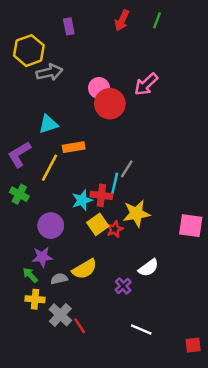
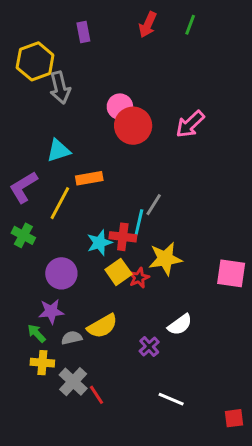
gray arrow: (49, 72) -> (60, 88), turned 90
pink arrow: (146, 84) -> (190, 124), moved

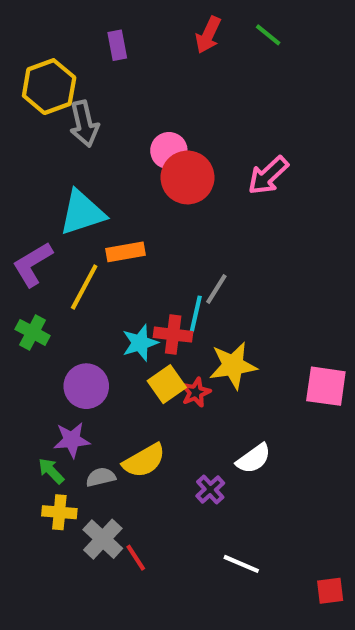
green line: (190, 25) -> (268, 35), turned -72
cyan triangle: (58, 151) -> (82, 213), size x1.4

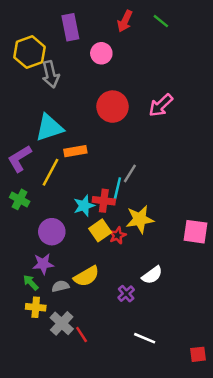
purple rectangle: (117, 45) -> (70, 27), size x1.5
pink circle: (169, 151) -> (101, 53), moved

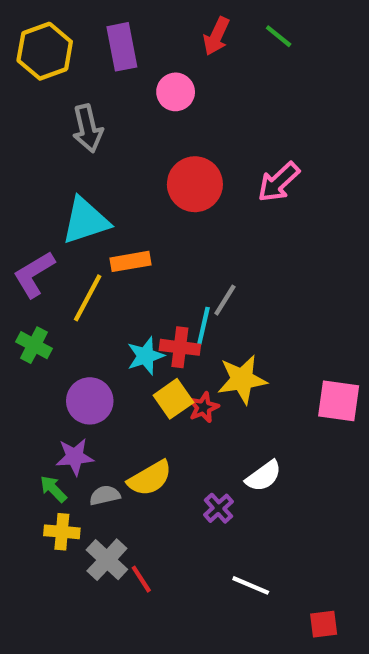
yellow hexagon: (29, 52) -> (45, 51), moved
red square: (198, 354) -> (324, 624), moved

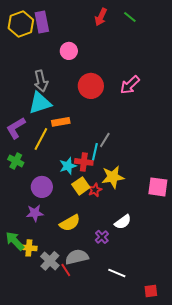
purple rectangle: (122, 47) -> (42, 22), moved
pink circle: (176, 92) -> (69, 51), moved
gray arrow: (88, 128) -> (41, 81), moved
green arrow: (53, 489) -> (15, 241), moved, size x1.5
gray semicircle: (105, 495) -> (77, 257), moved, size x1.6

